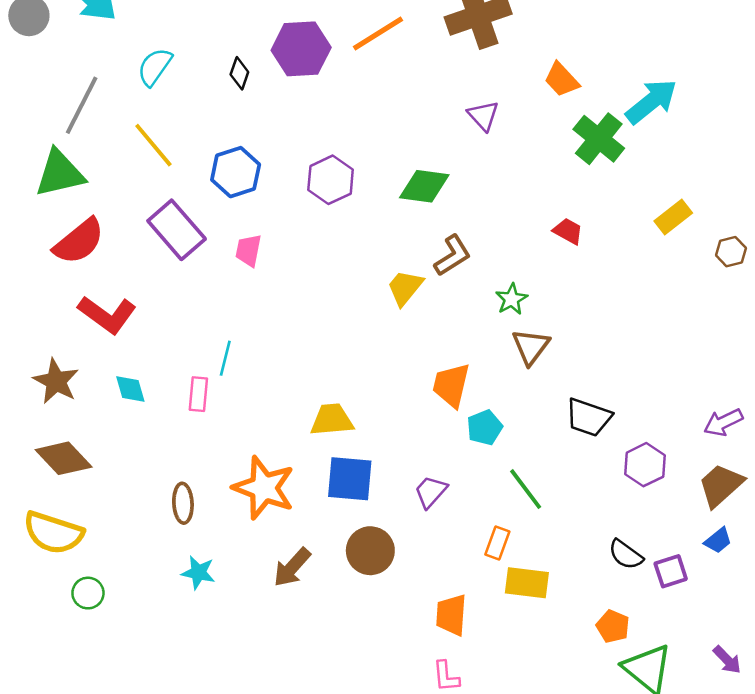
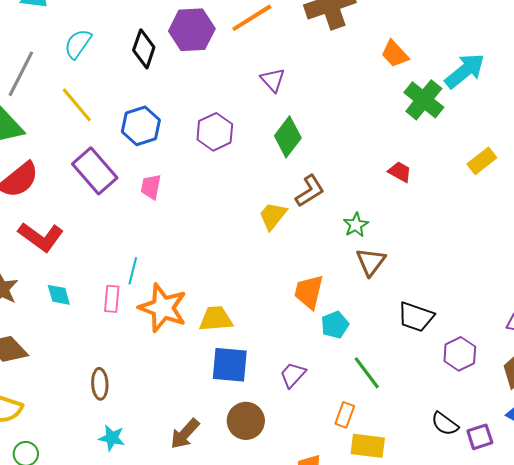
black diamond: (239, 73) -> (144, 49), size x1.5
purple triangle: (483, 116) -> (273, 80), moved
green diamond: (424, 186) -> (288, 137), turned -60
orange star: (264, 488) -> (163, 308), moved

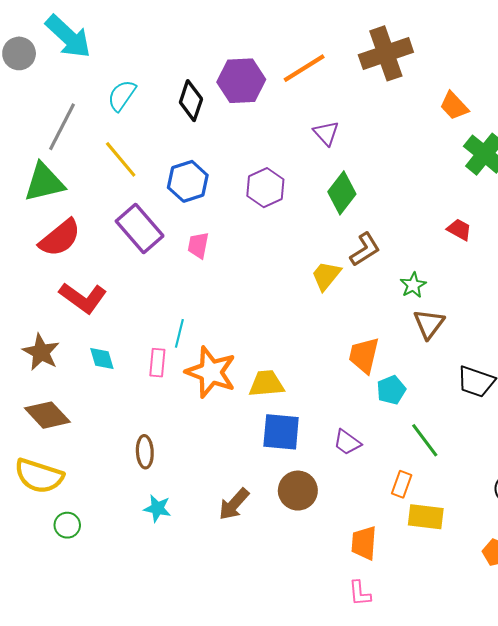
purple trapezoid: (293, 375) -> (347, 442), turned -96

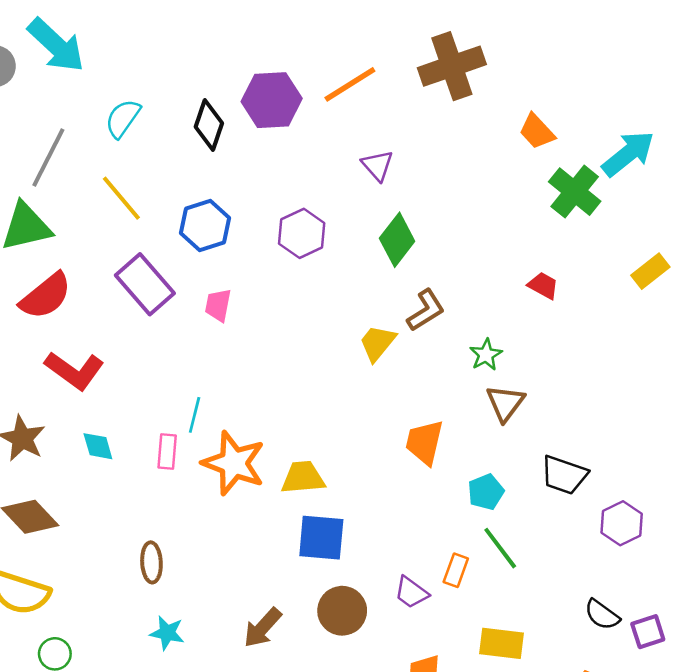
cyan pentagon: (391, 390) -> (486, 492), moved
purple trapezoid: (347, 442) -> (411, 592), moved
orange rectangle: (402, 484) -> (456, 570), moved

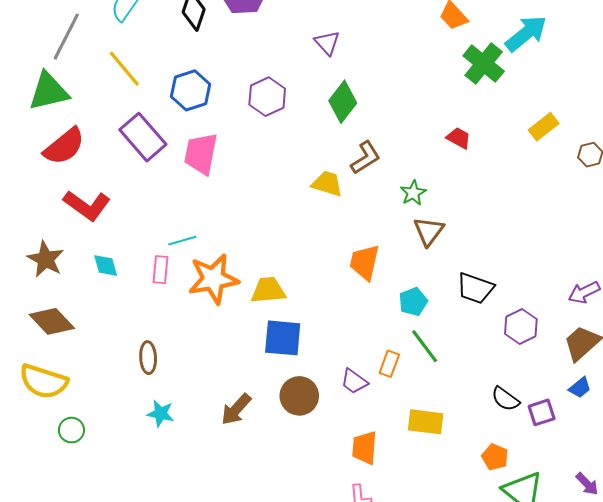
pink trapezoid: (218, 305) -> (201, 154), size x1.6
yellow trapezoid: (377, 343) -> (327, 184), turned 68
cyan line: (195, 415) -> (182, 241), turned 60
orange star: (234, 463) -> (213, 279), turned -30

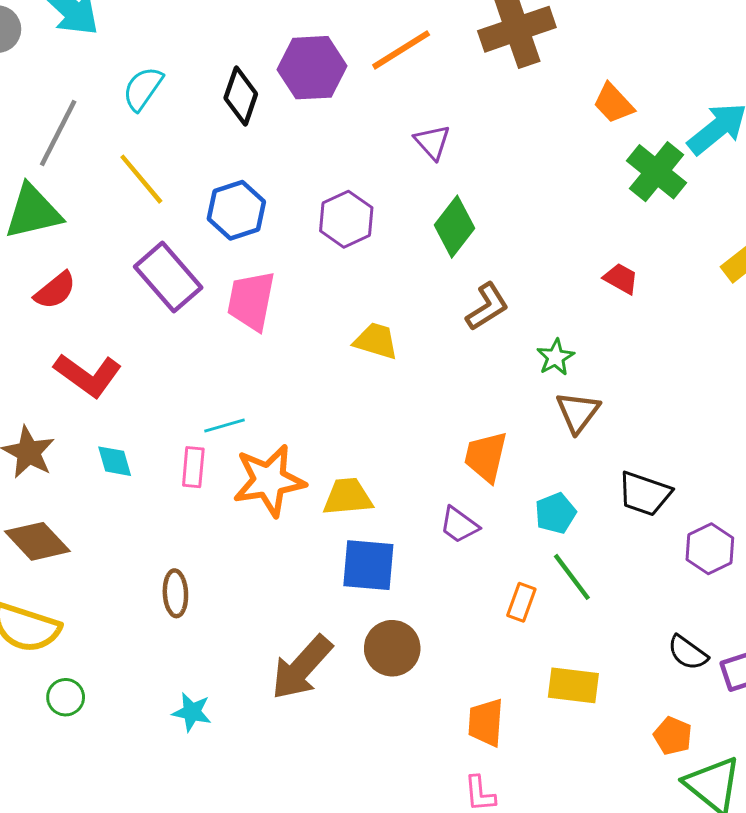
red semicircle: (64, 146) -> (55, 290), size x0.7
yellow trapezoid: (327, 184) -> (376, 341), moved
purple trapezoid: (354, 381) -> (459, 525), moved
brown arrow: (236, 409) -> (302, 668), size x1.4
cyan star: (161, 413) -> (192, 712), moved

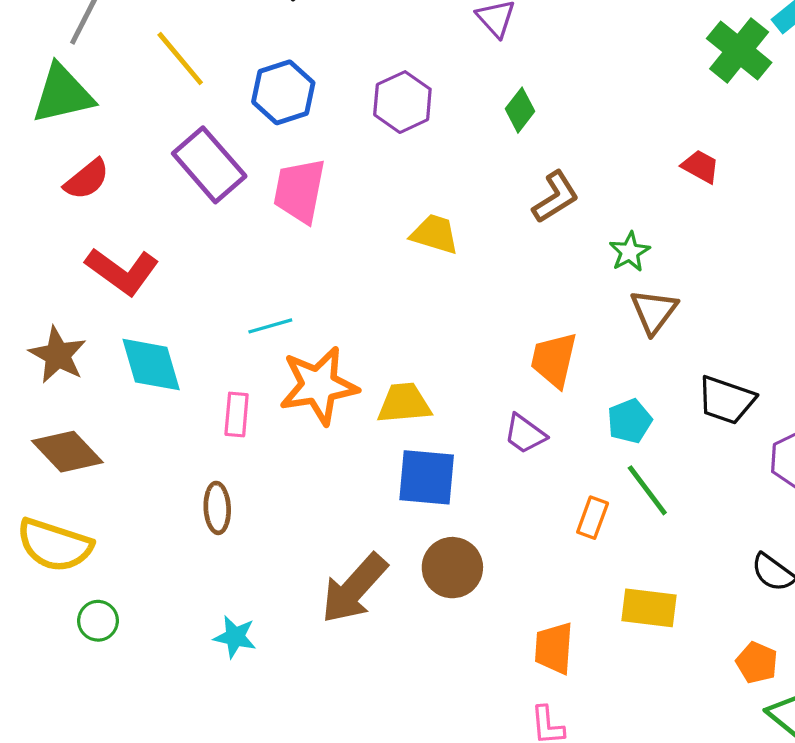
green diamond: (455, 227) -> (520, 110), size x0.7
cyan diamond: (115, 461) -> (151, 365), size x1.6
pink rectangle: (193, 467) -> (237, 415), moved

